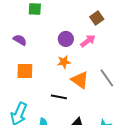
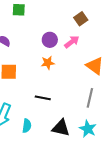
gray line: (107, 78) -> (90, 98), moved, turned 48
orange triangle: (80, 80) -> (95, 66), moved

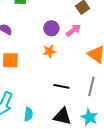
black line: (43, 98) -> (61, 86), moved

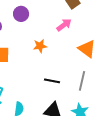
purple circle: (51, 28) -> (21, 14), moved

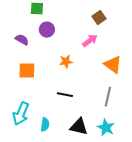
black line: (52, 81) -> (65, 95), moved

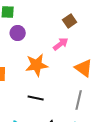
orange star: (66, 62) -> (37, 65), size x1.6

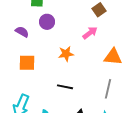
orange star: (37, 65) -> (66, 54), size x0.7
orange triangle: (84, 68) -> (113, 57), turned -30

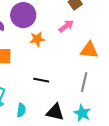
purple circle: (47, 22) -> (23, 15), size x1.6
orange star: (66, 54) -> (37, 39), moved

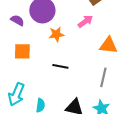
black line: (41, 80) -> (60, 66), moved

